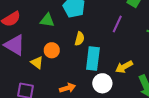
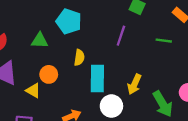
yellow arrow: (124, 67) -> (134, 84), turned -30

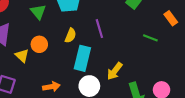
purple line: (121, 36) -> (99, 29), moved, turned -48
green triangle: (40, 40) -> (38, 12), turned 35

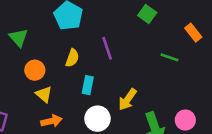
green triangle: (38, 12) -> (18, 38), moved
yellow triangle: (22, 56) -> (44, 94), moved
cyan rectangle: (82, 58) -> (88, 85), size x0.6

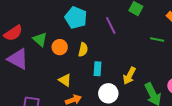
purple line: (107, 48) -> (111, 25), moved
orange circle: (35, 70) -> (60, 47), moved

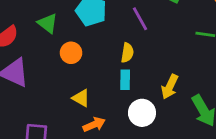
green triangle: (40, 39) -> (48, 23), moved
yellow semicircle: (83, 50) -> (127, 53), moved

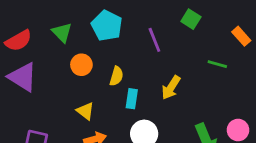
yellow semicircle: (127, 53) -> (116, 76), moved
yellow arrow: (170, 87) -> (171, 88), moved

